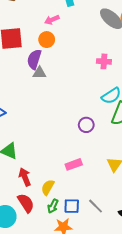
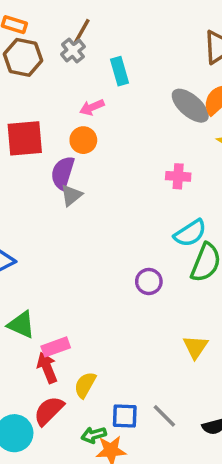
gray triangle: (39, 73) -> (71, 195), turned -40
pink rectangle: (74, 164) -> (56, 347), moved
red semicircle: (26, 203) -> (49, 411), turned -102
green arrow: (53, 206) -> (94, 435), moved, turned 48

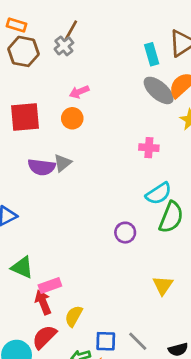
cyan rectangle: (120, 71) -> (152, 54), moved
purple semicircle: (63, 173) -> (42, 167), moved, turned -100

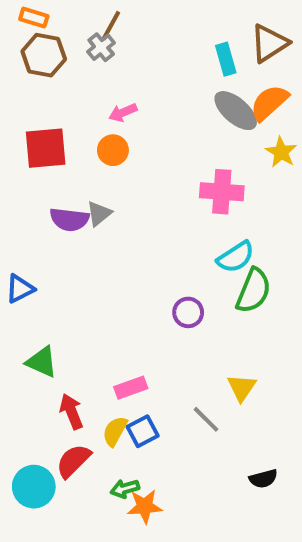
pink cross: (149, 148) -> (222, 192), size x1.5
pink rectangle: (50, 285) -> (131, 388), moved
blue square: (106, 341) -> (143, 431), moved, turned -30
gray line: (138, 341) -> (206, 419), moved

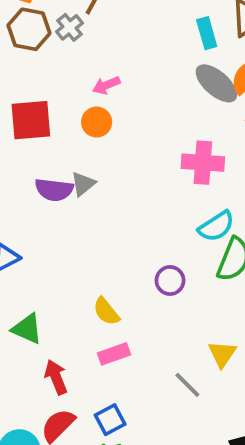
gray cross: (101, 47) -> (70, 27), moved
yellow semicircle: (115, 431) -> (106, 311), moved, turned -68
blue square: (143, 431) -> (110, 420), moved

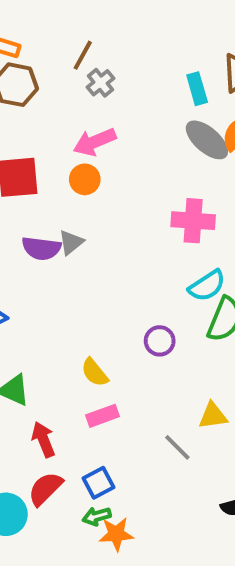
gray cross: (70, 27) -> (101, 83), moved
pink arrow: (106, 85) -> (95, 142), size x1.5
yellow triangle: (222, 354) -> (213, 416), turned 48

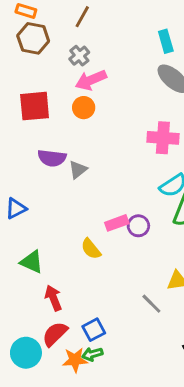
gray cross: (101, 83) -> (79, 56), moved
gray triangle: (71, 242) -> (78, 170), moved
pink rectangle: (102, 416) -> (117, 223), moved
orange star: (116, 534) -> (75, 360), moved

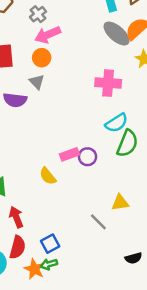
gray triangle: (78, 170) -> (37, 82), moved, turned -35
red semicircle: (55, 334) -> (17, 247), turned 150
orange star: (75, 360) -> (34, 269), turned 30

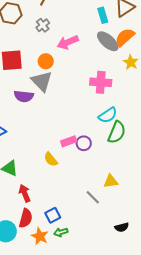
pink arrow: (48, 35) -> (68, 42), moved
gray triangle: (37, 82) -> (42, 81), size x1.6
green arrow: (49, 264) -> (61, 232), moved

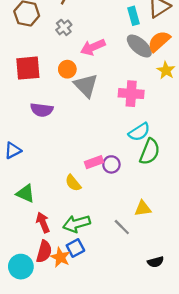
gray triangle: (42, 81) -> (86, 85), moved
green arrow: (61, 232) -> (77, 224), moved, size x1.6
orange star: (40, 236) -> (60, 257), moved

